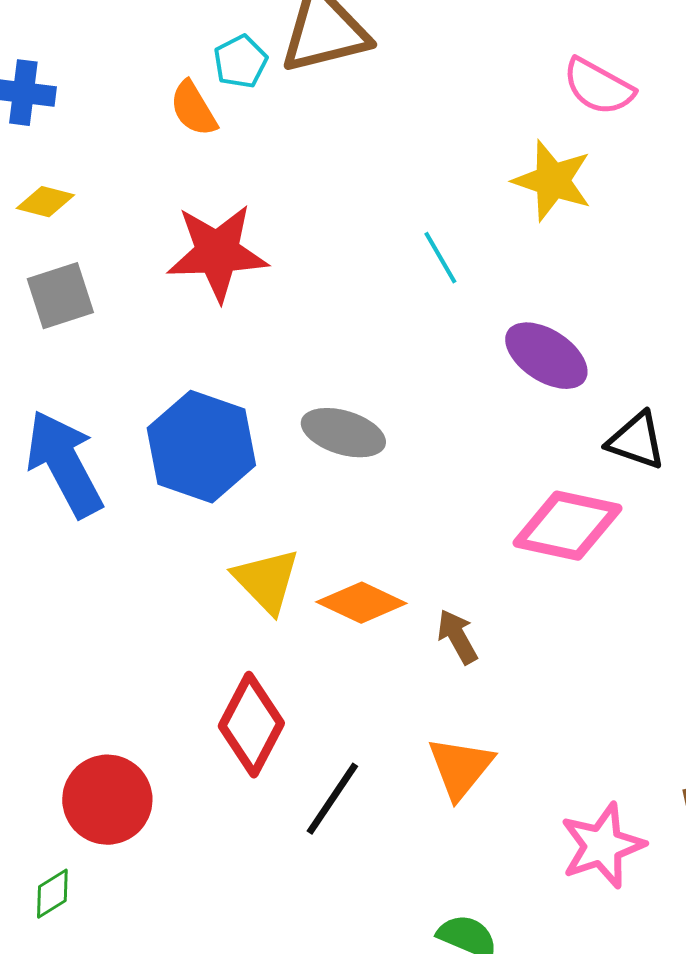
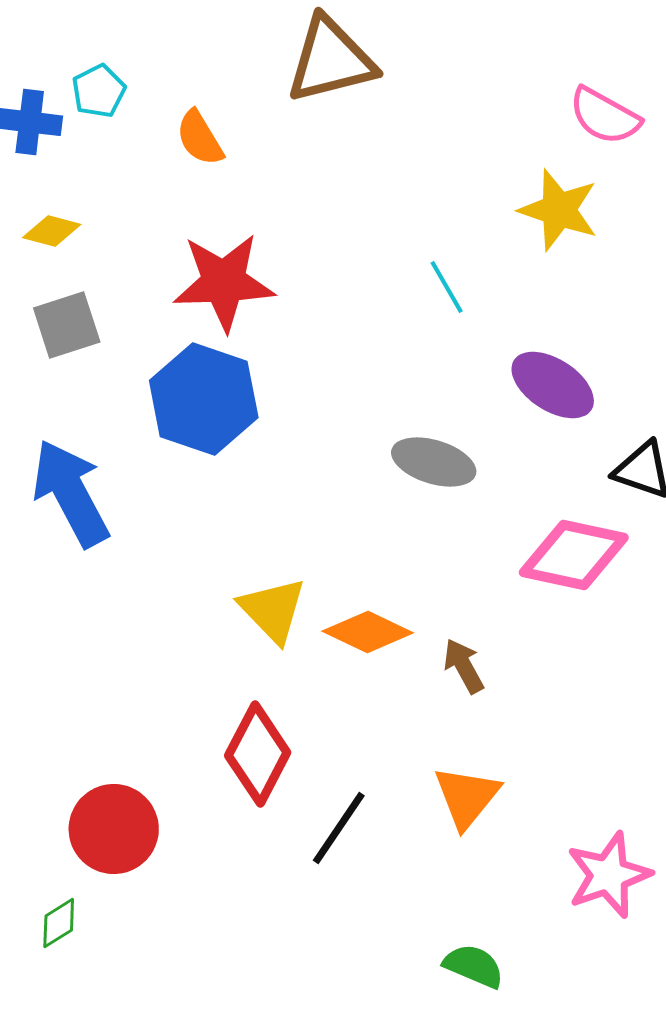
cyan pentagon: (240, 62) -> (99, 91), moved
gray ellipse: (343, 433) -> (434, 462), moved
blue hexagon: (201, 447) -> (204, 399), moved

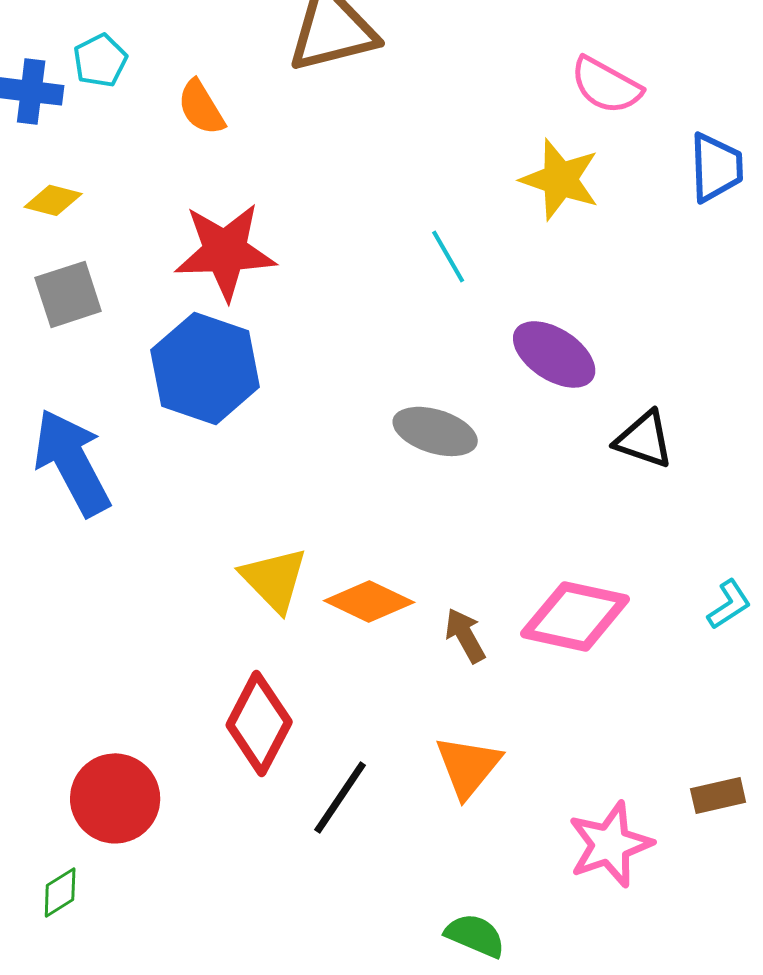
pink diamond: (574, 555) -> (575, 616), moved

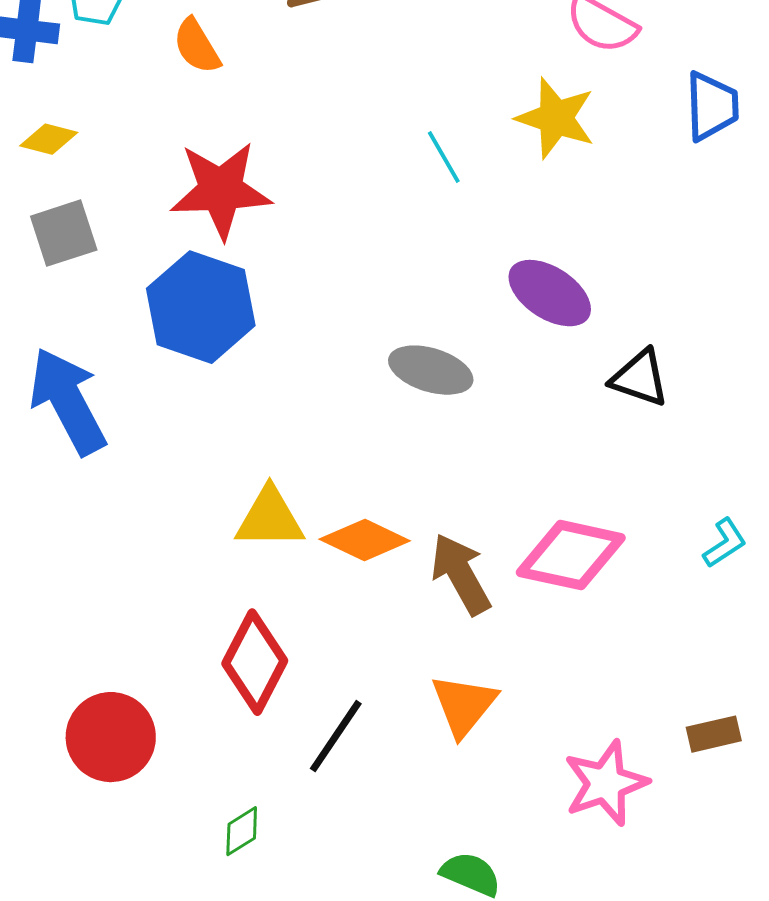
cyan line: (448, 256) -> (444, 157), moved
yellow triangle: (274, 579) -> (270, 518), turned -46
brown arrow: (465, 635) -> (461, 574), size x1.5
green diamond: (60, 892) -> (242, 831), moved

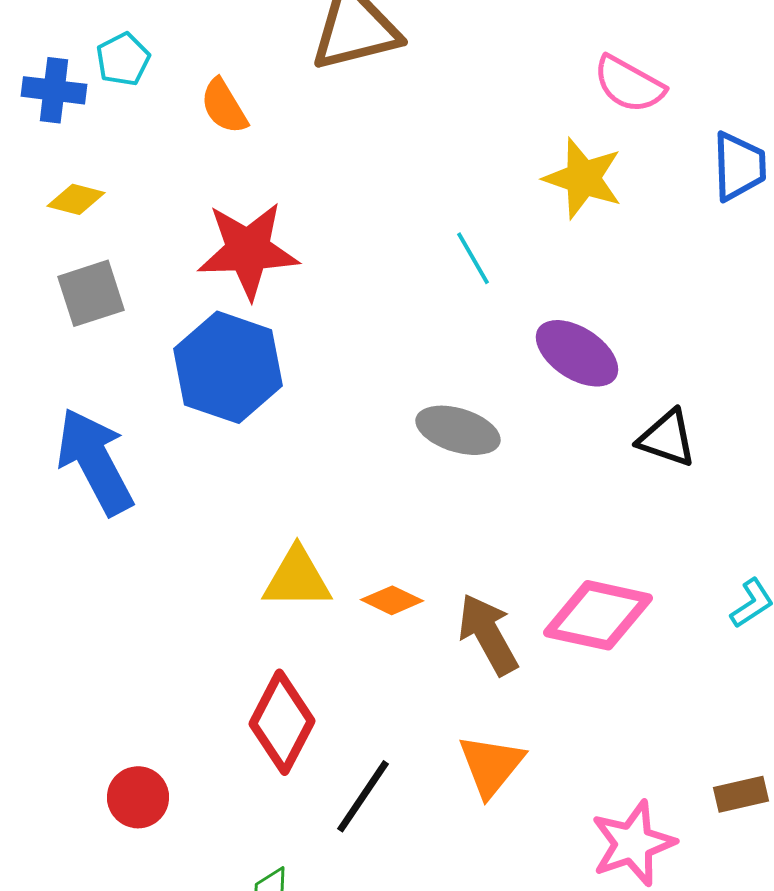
cyan line: (444, 157) -> (473, 258), moved
orange diamond: (365, 540) -> (392, 600), size x0.7
red circle: (111, 737) -> (138, 797), size x0.7

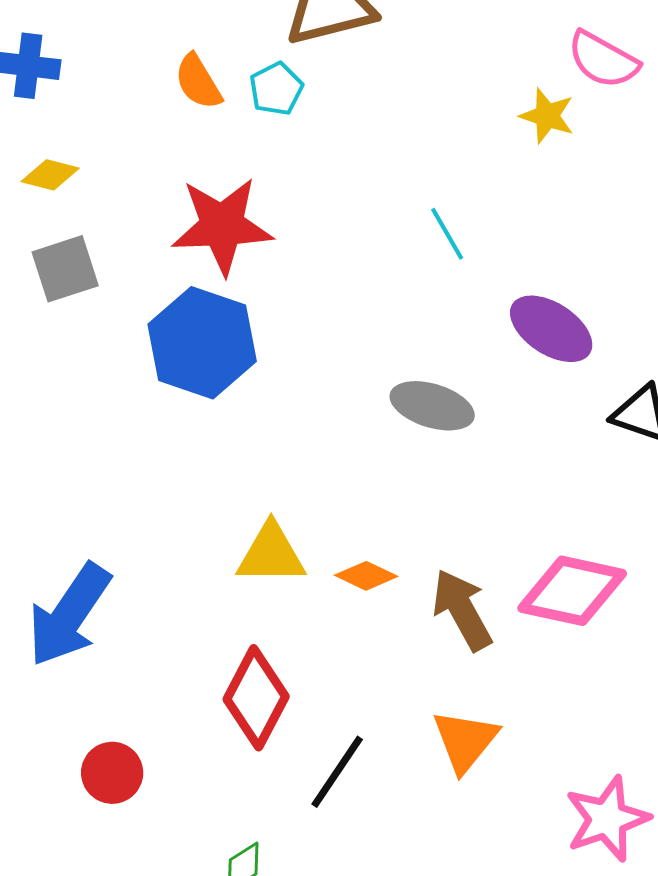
cyan pentagon: (123, 59) -> (276, 89), moved
yellow star: (583, 178) -> (547, 116), moved, size x0.7
blue arrow: (95, 461) -> (69, 615), moved, turned -118

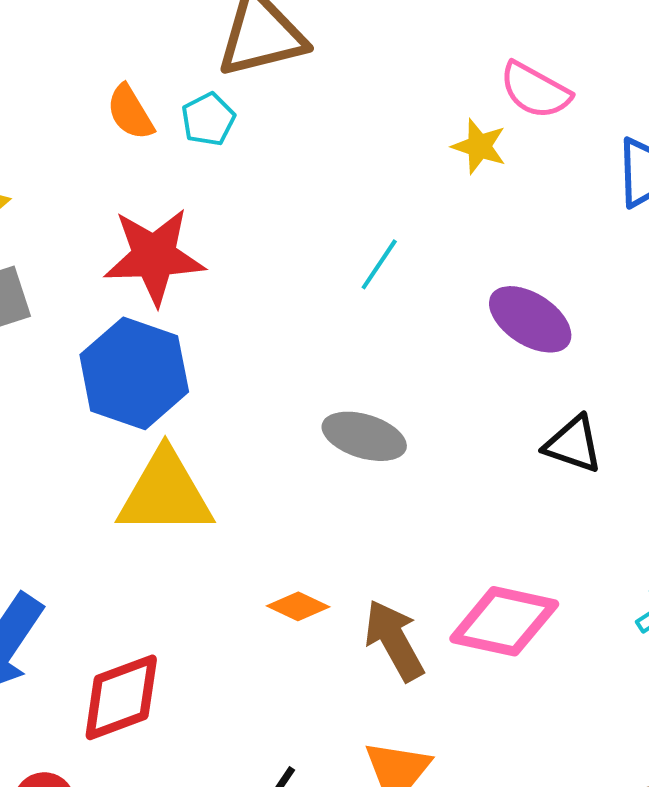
cyan line: (447, 234) -> (379, 264), turned 64
purple ellipse: (551, 329) -> (530, 319), moved
yellow triangle: (271, 554) -> (165, 493), moved, size x1.4
red diamond: (256, 698) -> (121, 697), moved, turned 42

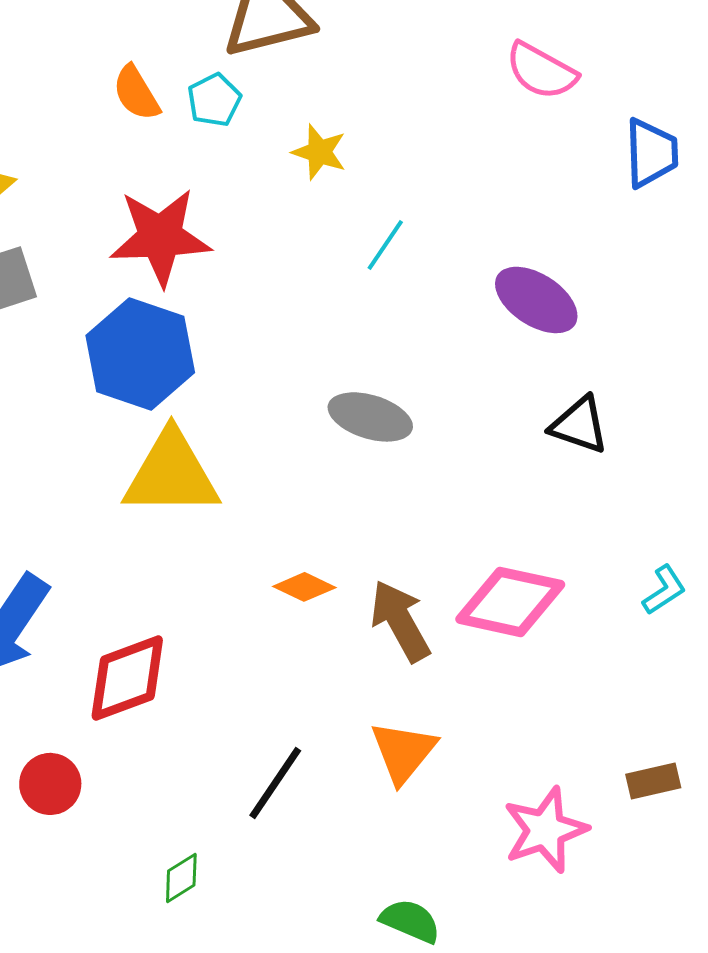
yellow star: (479, 146) -> (319, 152), moved

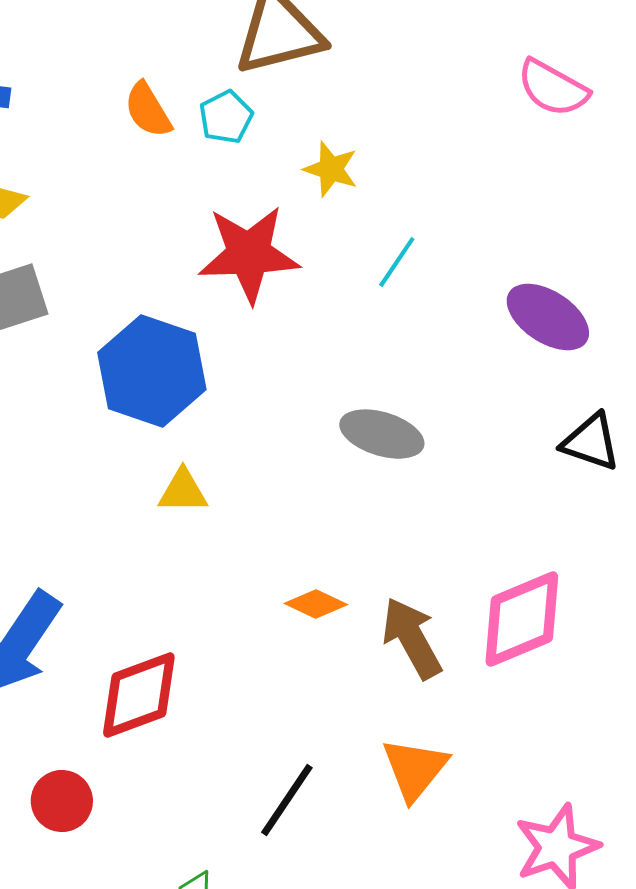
red star: (160, 237) -> (249, 254), moved
yellow triangle: (171, 474) -> (183, 491), size x0.5
pink diamond: (510, 602) -> (522, 619), turned -35

